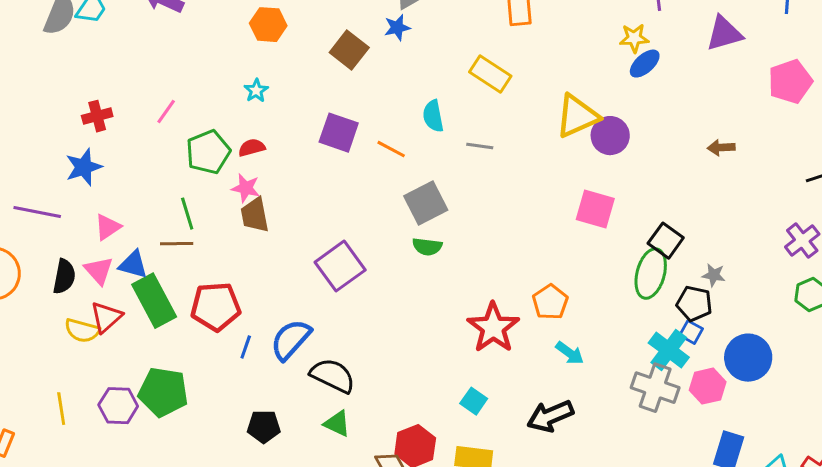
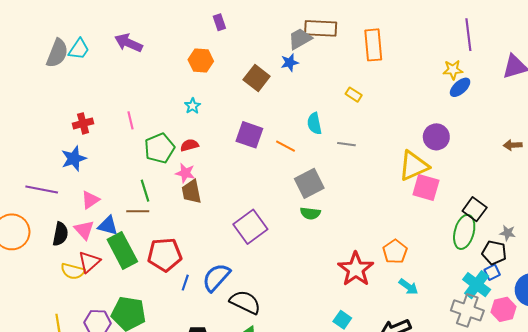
yellow rectangle: (490, 74) -> (354, 95), size x0.6
pink line: (166, 112) -> (131, 120), turned -48
yellow triangle: (577, 116) -> (414, 166), moved
blue square: (691, 332) -> (492, 272), turned 35

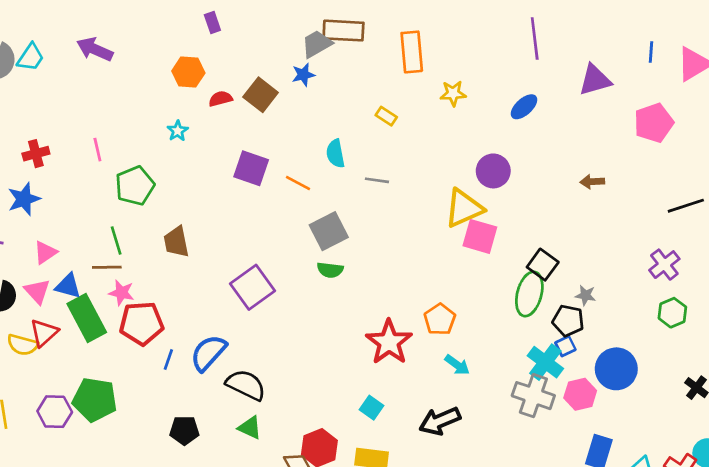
yellow star: (453, 70) -> (453, 93), moved
red semicircle: (189, 145) -> (220, 99), moved
pink star: (185, 173) -> (121, 293), moved

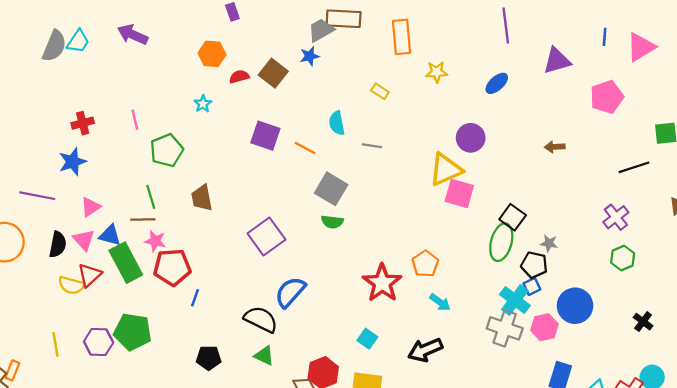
gray square: (329, 231) -> (331, 189), turned -32
blue semicircle: (208, 353) -> (290, 292), moved

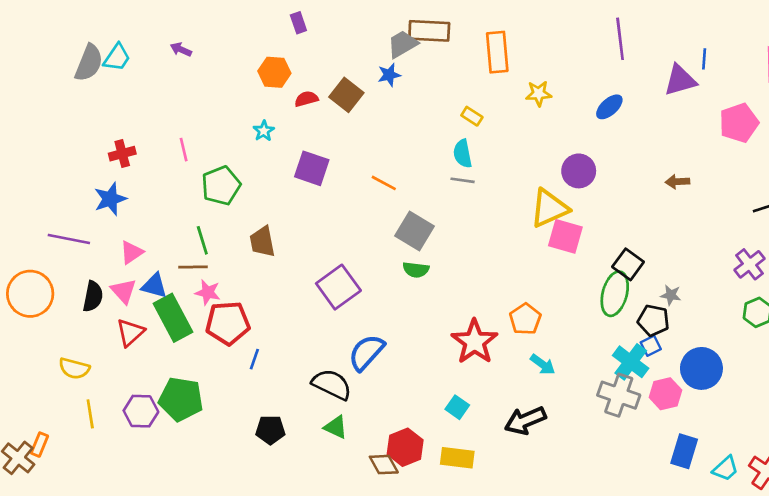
purple arrow: (133, 35) -> (181, 49), size x0.6
blue line: (605, 37) -> (704, 59), moved
cyan semicircle: (337, 123) -> (463, 154), moved
purple square: (265, 136) -> (312, 168), moved
yellow semicircle: (71, 285) -> (74, 368), moved

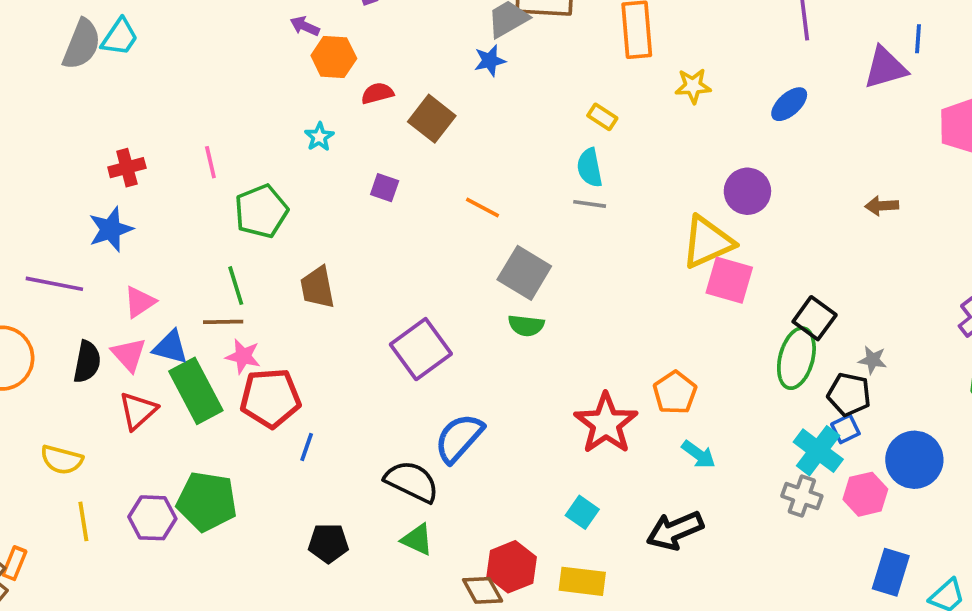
purple arrow: (181, 49) -> (305, 26), moved
brown square: (346, 95) -> (432, 119), moved
purple square: (312, 168) -> (385, 188), size x0.6
gray cross: (619, 395) -> (802, 496), size x0.7

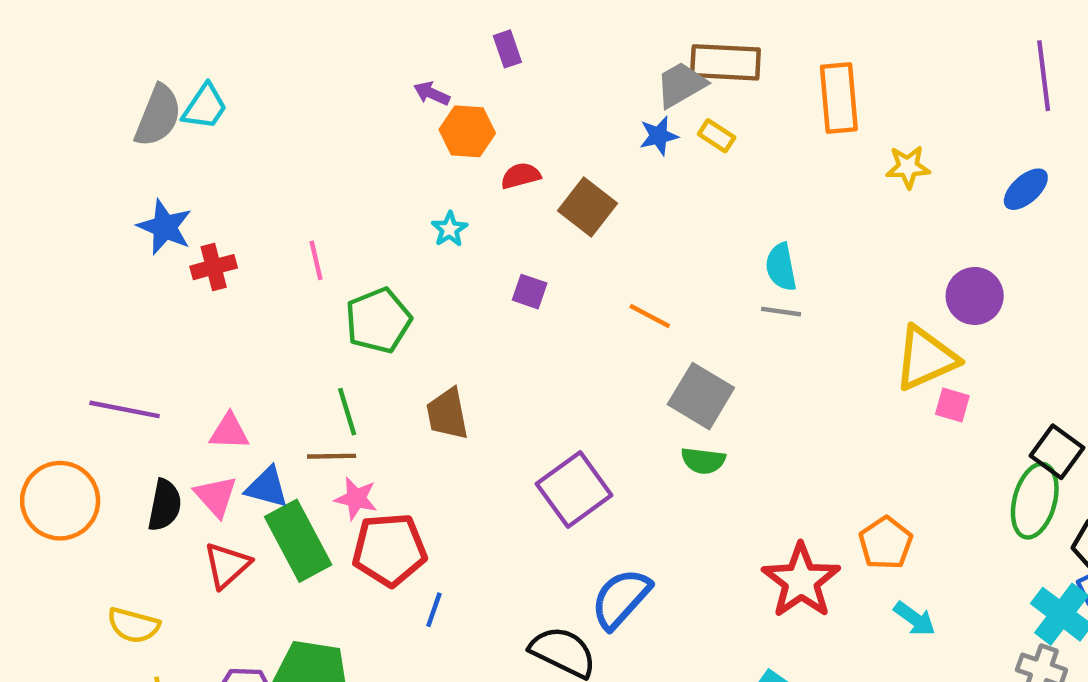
yellow rectangle: (602, 117) -> (717, 136), moved
blue star: (111, 229) -> (165, 227), moved, turned -30
pink square: (729, 280) -> (952, 405), size x0.6
pink triangle: (140, 302) -> (229, 432), turned 36

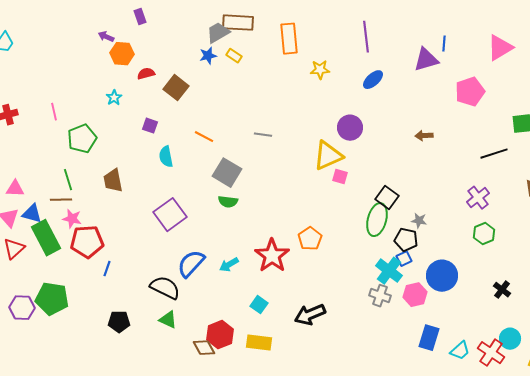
purple line: (1044, 76) -> (366, 37), moved
cyan semicircle: (781, 267) -> (166, 157), moved
cyan arrow: (915, 619) -> (229, 265), moved, turned 114

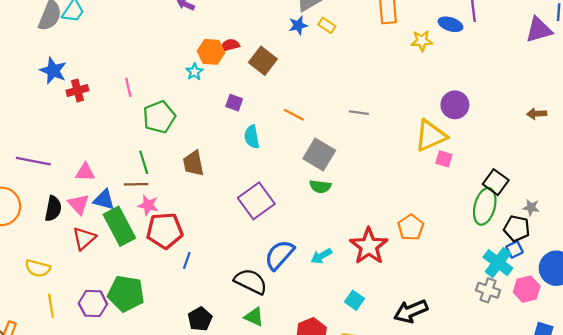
orange hexagon: (122, 54) -> (211, 52), moved
blue ellipse: (373, 80) -> (450, 24), moved, turned 60
black pentagon: (119, 322) -> (200, 319), turned -30

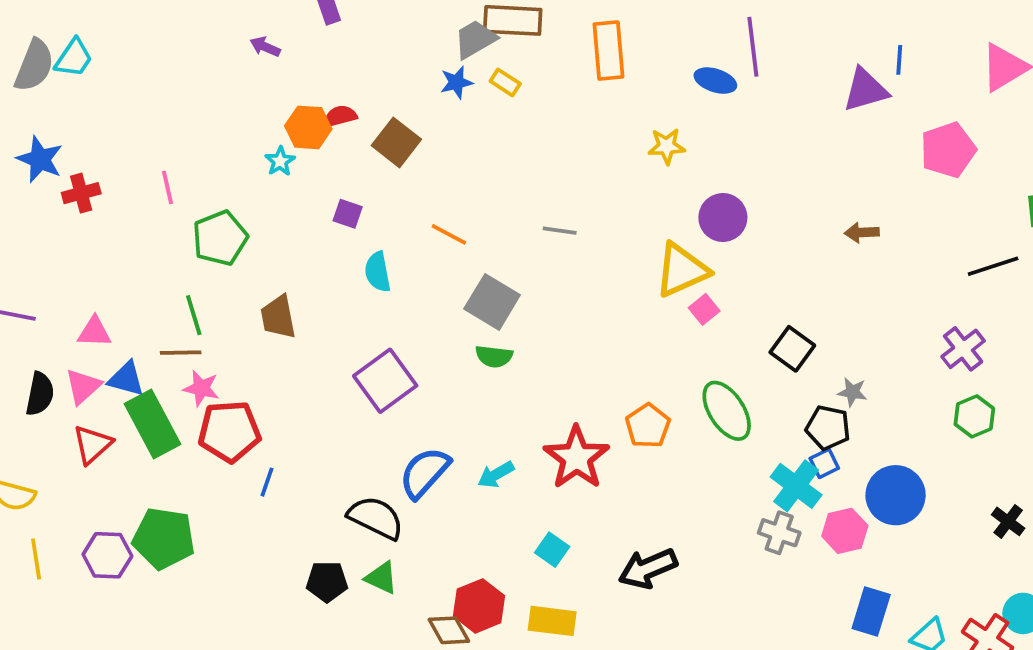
yellow star: (422, 41) -> (667, 146), moved
pink square: (444, 159) -> (704, 309), turned 35
pink triangle: (79, 204) -> (83, 386), turned 30
green ellipse: (485, 206) -> (727, 411), moved, turned -48
black pentagon: (200, 319) -> (327, 582), moved, turned 30

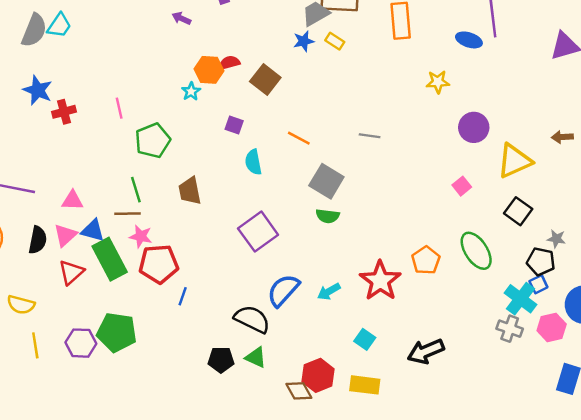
yellow triangle: (682, 270) -> (514, 161), moved

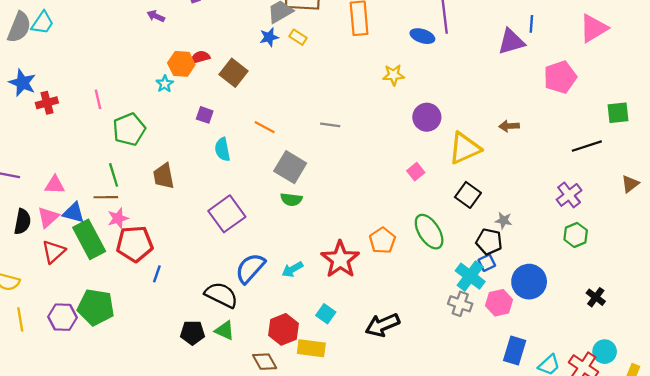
pink star: (141, 236) -> (118, 218), turned -30
red hexagon: (318, 375) -> (284, 329), moved
yellow rectangle: (365, 385) -> (311, 348), moved

